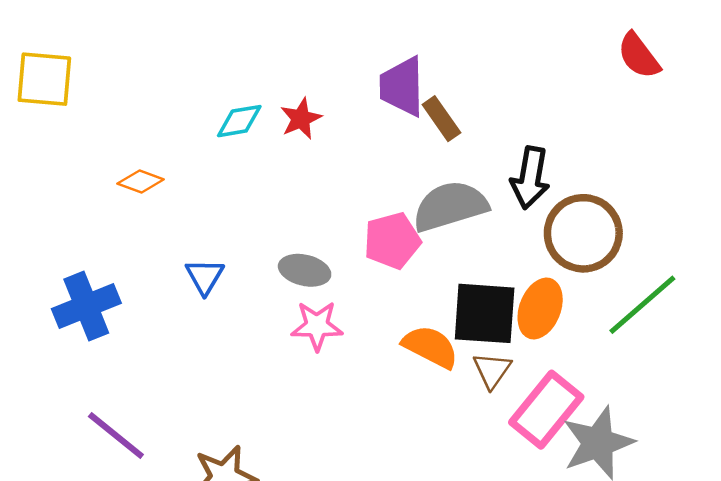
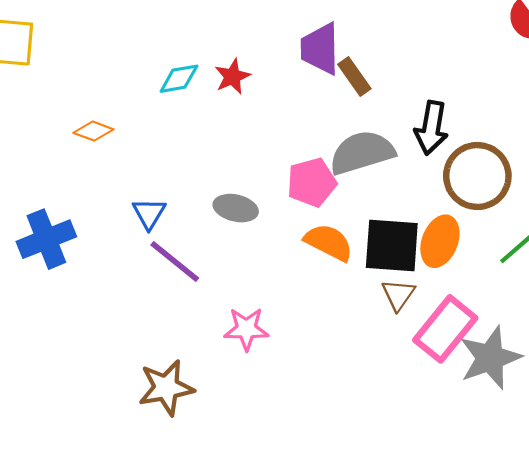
pink star: (317, 326) -> (246, 329), moved
orange semicircle: (430, 347) -> (329, 242), moved
purple line: (116, 436) -> (175, 262), moved

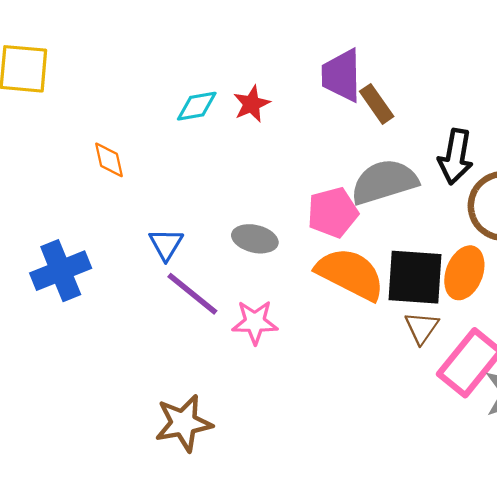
orange diamond: (93, 131) -> (109, 160), turned 57
orange semicircle: (329, 242) -> (350, 274), size x1.4
pink star: (246, 329) -> (255, 322), moved

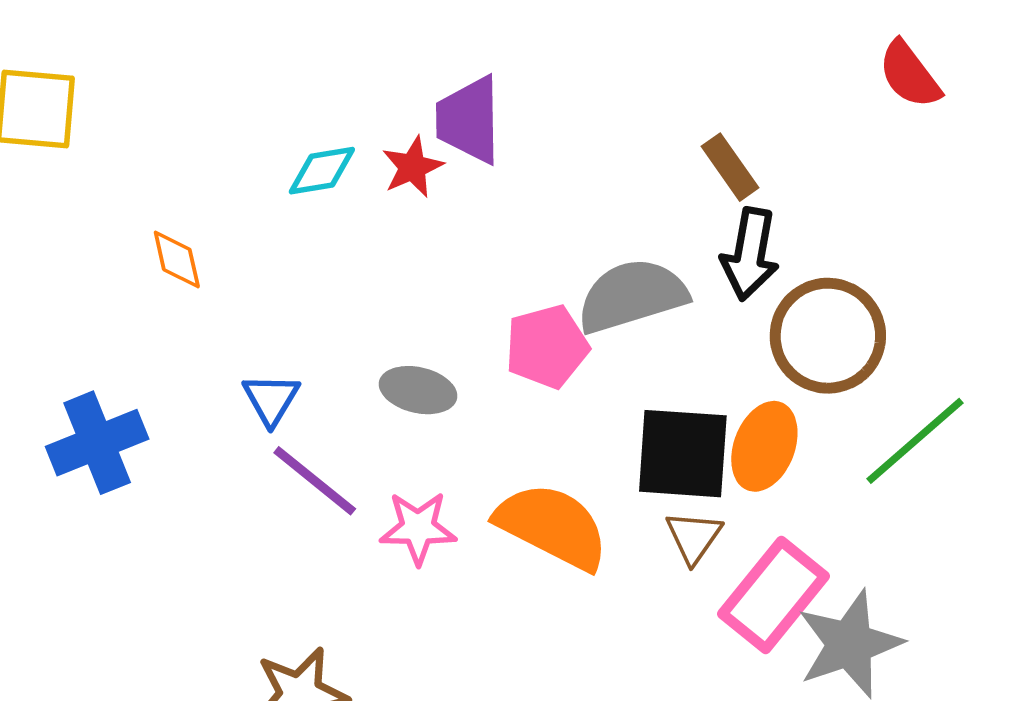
purple trapezoid: (342, 75) -> (469, 120), moved
brown rectangle: (377, 104) -> (730, 167), moved
orange semicircle: (350, 274) -> (552, 526), moved

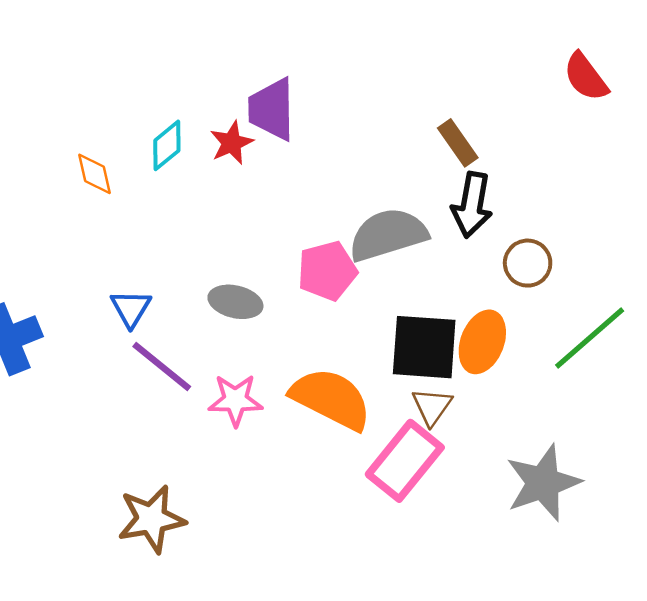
cyan diamond: (322, 171) -> (167, 145), turned -30
orange diamond: (177, 260) -> (95, 174), moved
brown circle: (828, 336) -> (528, 263), size x0.6
pink rectangle: (773, 595) -> (405, 461), moved

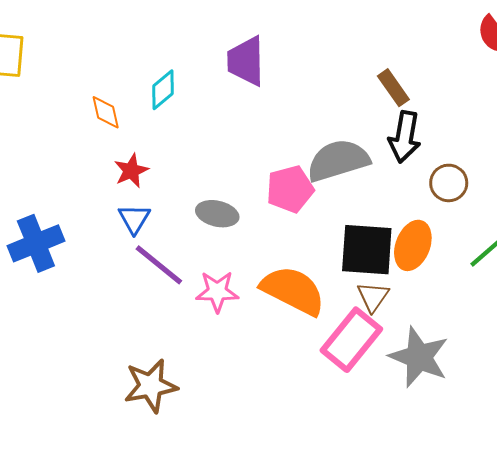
red star: (232, 143) -> (131, 171), moved
gray star: (543, 483) -> (419, 357), moved, turned -30

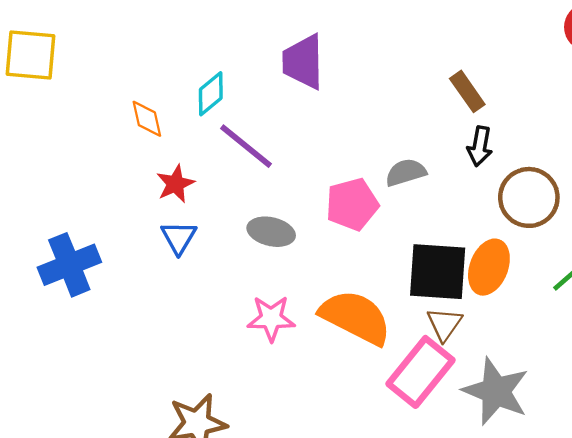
black arrow: (405, 137) -> (480, 146), size x0.7
gray semicircle: (338, 160) -> (406, 172), size x0.6
brown circle: (449, 183) -> (529, 197), size x1.4
purple line: (159, 265) -> (246, 146), moved

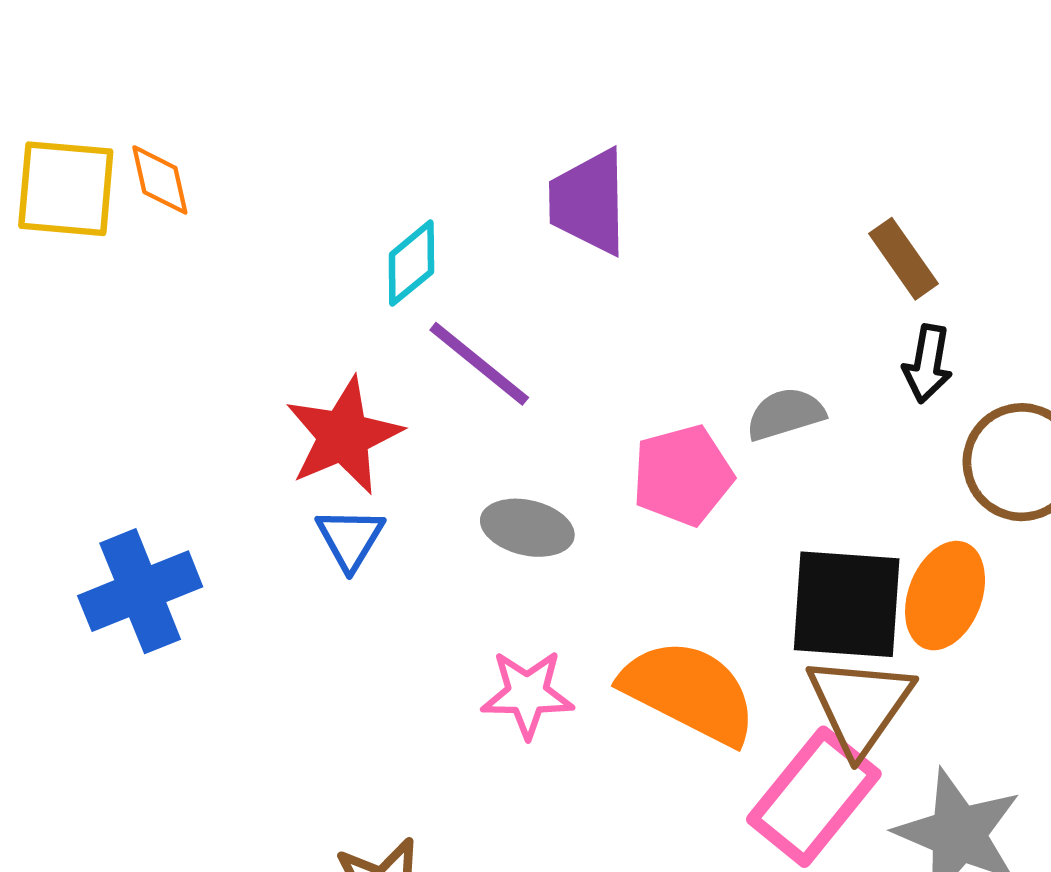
orange diamond: (147, 119) -> (160, 180), moved
red star: (175, 184) -> (344, 436), size x1.6
brown triangle: (444, 324) -> (860, 705), size x1.6

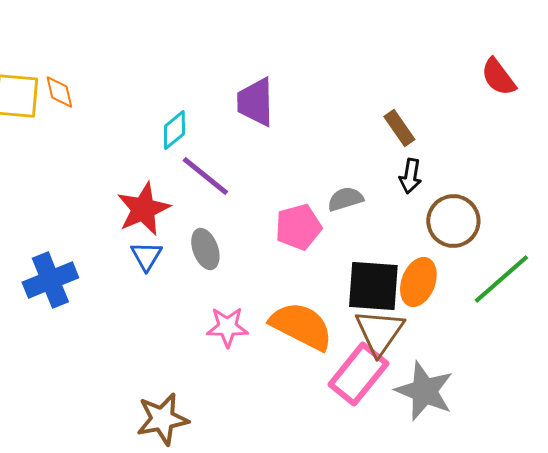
gray ellipse: (527, 528) -> (205, 249), moved, turned 57

